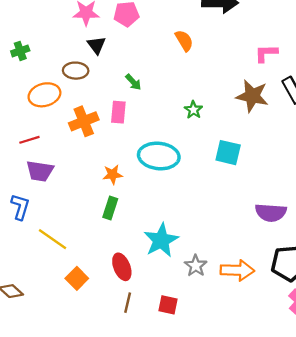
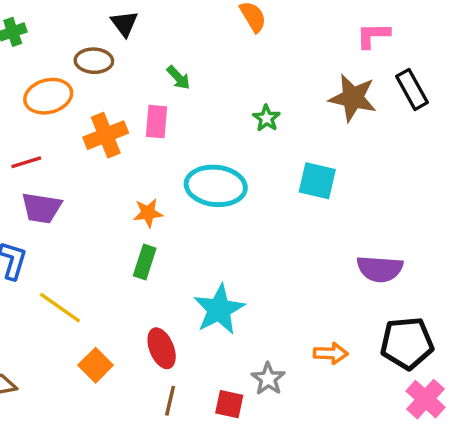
gray star: (196, 266) -> (268, 379), moved
orange arrow: (237, 270) -> (331, 353), size x0.7

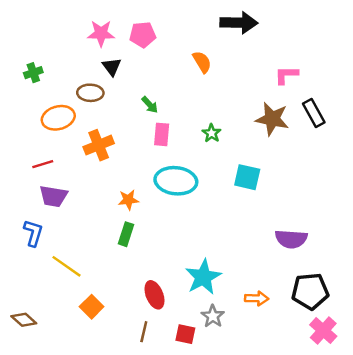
pink rectangle: (156, 122) -> (162, 134), moved
cyan star: (219, 309) -> (203, 277), moved
red ellipse: (162, 348) -> (154, 295), moved

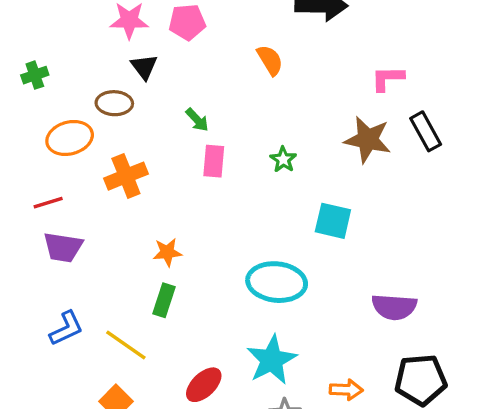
cyan ellipse: (176, 181) -> (277, 282), moved
blue L-shape: (33, 233) -> (66, 328), moved, turned 48
yellow line: (67, 266) -> (126, 345), moved
red ellipse: (154, 295) -> (204, 385), turned 68

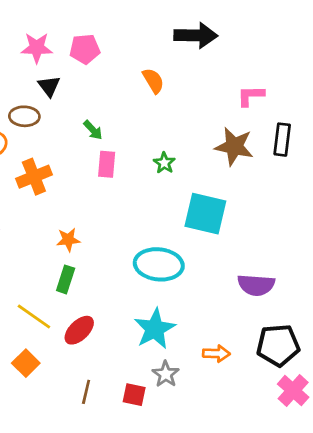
black rectangle: (426, 131) -> (282, 140), turned 36
cyan square: (333, 221) -> (205, 214), size x1.4
red ellipse: (204, 385) -> (79, 330), moved

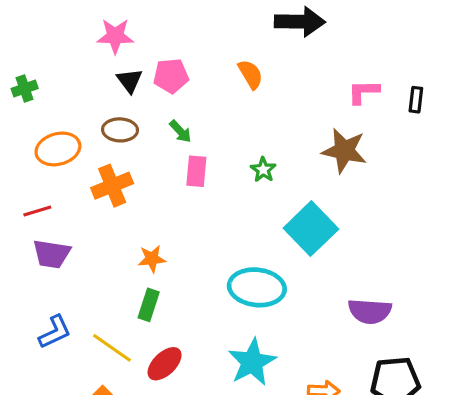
pink pentagon: (85, 49) -> (171, 76), moved
brown ellipse: (24, 116) -> (120, 130), moved
black rectangle: (282, 140) -> (416, 100), moved, size x0.7
cyan square: (205, 214) -> (311, 229), turned 33

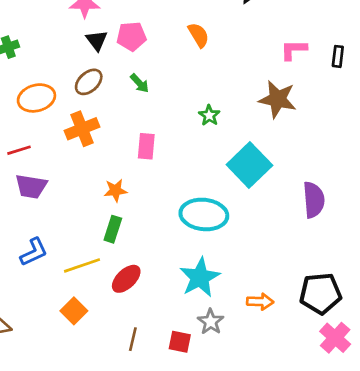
brown ellipse: (120, 130) -> (89, 82), turned -44
pink rectangle: (196, 171) -> (146, 146), moved
purple semicircle: (370, 311) -> (314, 200), moved, turned -99
yellow line: (112, 348) -> (82, 265), turned -54

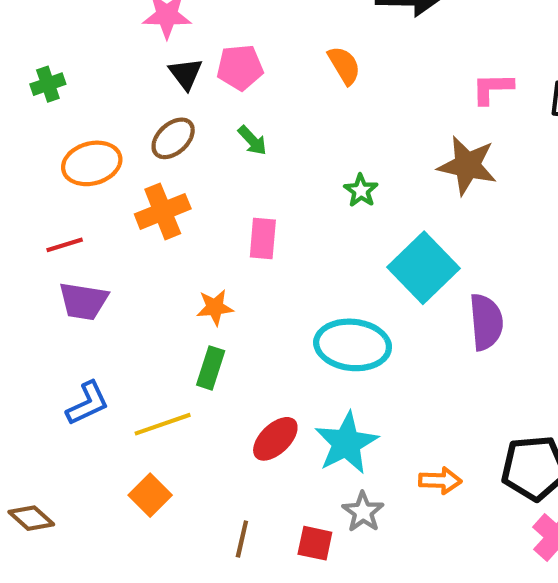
purple semicircle: (314, 200) -> (486, 322), moved
red ellipse: (126, 279) -> (275, 439), moved

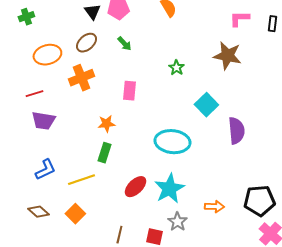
cyan square: (423, 268) -> (206, 105), size x0.7
brown diamond: (31, 518) -> (38, 212), moved

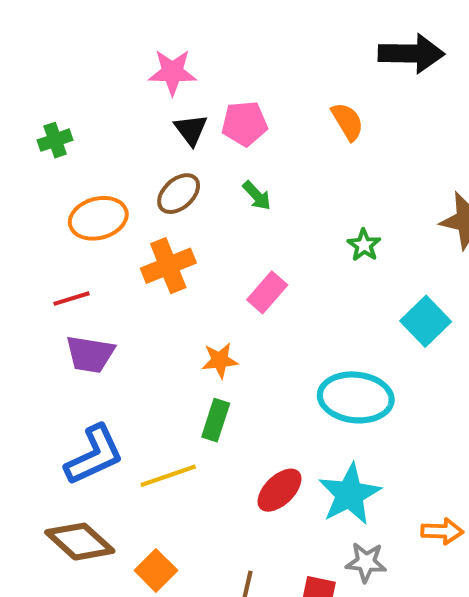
pink rectangle: (129, 91) -> (267, 292), turned 36
blue L-shape: (45, 170) -> (94, 455), size x1.4
brown diamond: (38, 212) -> (80, 542), size x1.5
orange square: (75, 214) -> (156, 570), moved
gray star: (177, 222) -> (366, 562), turned -30

